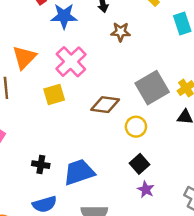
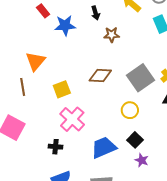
pink cross: (71, 62) -> (72, 119), moved
brown diamond: (105, 105) -> (100, 75), moved
blue trapezoid: (79, 172) -> (104, 147), moved

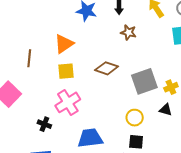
orange triangle: (35, 61) -> (64, 44), moved
yellow circle: (130, 110) -> (135, 118), moved
black square: (135, 140) -> (136, 142), moved, turned 35

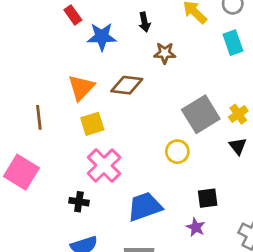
brown diamond: (107, 68) -> (127, 85), moved
black triangle: (166, 110) -> (238, 146), turned 48
yellow circle: (135, 118) -> (177, 152), moved

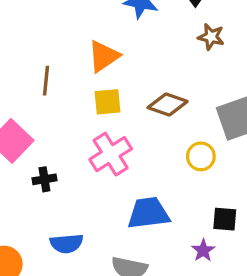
brown diamond: (127, 85) -> (168, 104), moved
black cross: (79, 202) -> (44, 179), moved, turned -30

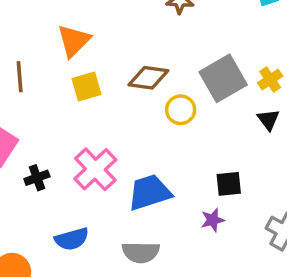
pink cross: (111, 154) -> (95, 169), moved
yellow circle: (201, 156) -> (181, 110), moved
purple star: (203, 250) -> (213, 220), turned 30

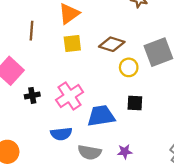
black square: (229, 184) -> (135, 103), moved
purple star: (213, 220) -> (125, 152), moved
blue semicircle: (72, 239) -> (61, 134), moved

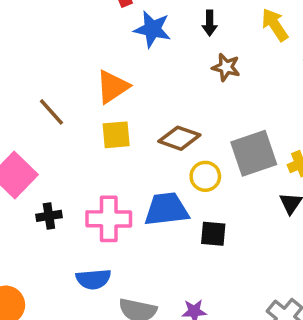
brown line: (32, 31) -> (51, 112), turned -48
pink cross: (70, 96) -> (109, 219), turned 32
blue trapezoid: (101, 116) -> (166, 209), moved

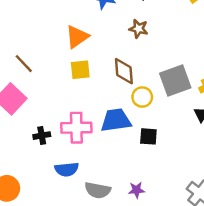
brown star: (226, 67) -> (138, 29), moved
brown line: (51, 112) -> (24, 64), moved
brown diamond: (179, 138) -> (124, 71), turned 68
black cross: (49, 216) -> (42, 136), moved

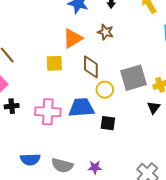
orange triangle: (77, 37) -> (73, 38), moved
black cross: (42, 136) -> (12, 106), moved
blue semicircle: (67, 169) -> (30, 159), moved

